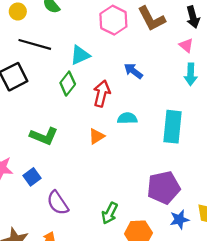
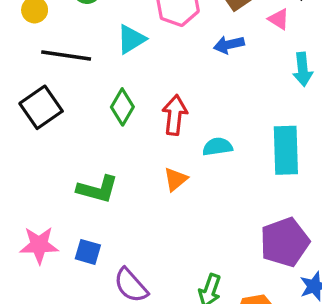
pink triangle: (186, 45) -> (279, 19), moved
cyan triangle: (80, 55) -> (131, 39), moved
blue arrow: (133, 71) -> (229, 45), moved, turned -42
blue square: (32, 177) -> (88, 252), turned -30

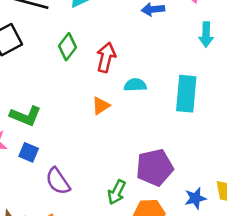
green L-shape: (97, 189) -> (25, 116), moved
purple pentagon: (285, 242) -> (155, 167), moved

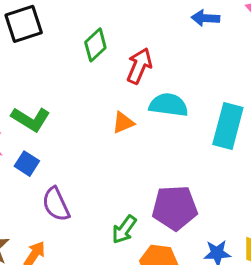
cyan semicircle: (135, 85) -> (169, 105), size x1.4

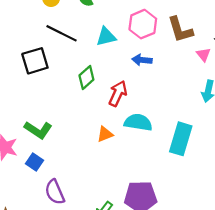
blue arrow: (205, 18) -> (142, 60), moved

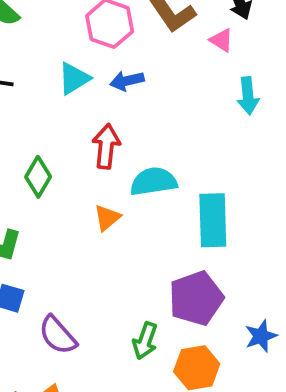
cyan triangle: (106, 37) -> (74, 79), moved
green diamond: (86, 78) -> (38, 177), moved
cyan rectangle: (181, 139) -> (213, 220), moved

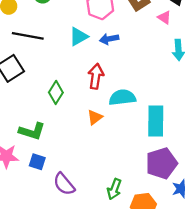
purple pentagon: (196, 298) -> (161, 163), moved

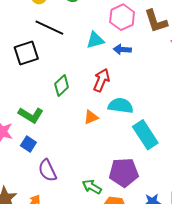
cyan rectangle: (156, 121) -> (145, 135), turned -48
purple pentagon: (161, 163) -> (124, 172), moved
green arrow: (114, 189) -> (92, 187), turned 84

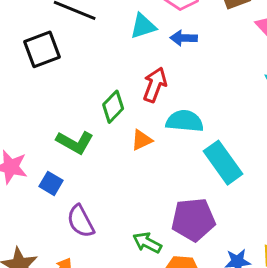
green diamond: (62, 85) -> (113, 107), moved
green L-shape: (31, 115) -> (75, 142), moved

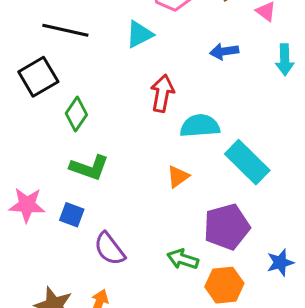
blue arrow: (184, 38) -> (224, 51), moved
green diamond: (113, 107) -> (76, 114), moved
orange triangle: (142, 140) -> (178, 177), moved

